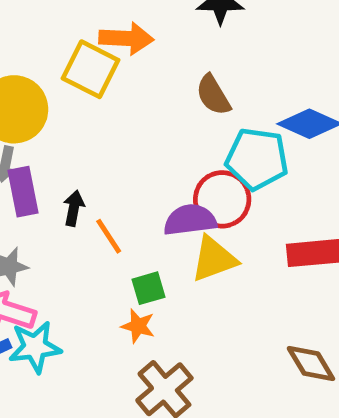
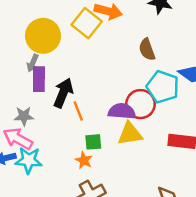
black arrow: (74, 208) -> (63, 93), size x1.6

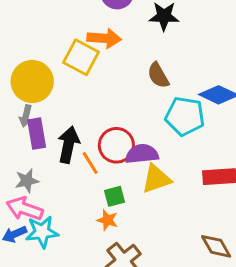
red circle: (141, 104) -> (116, 145), moved

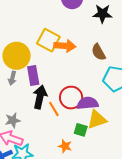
orange arrow: (104, 38) -> (65, 46), moved
purple rectangle: (37, 134) -> (33, 75), moved
green square: (115, 196) -> (81, 130), moved, turned 32

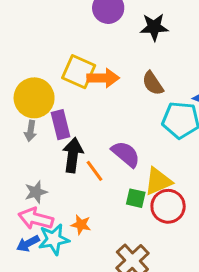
red circle: (71, 98) -> (168, 206), moved
purple semicircle: (88, 103) -> (126, 154), moved, turned 50
orange star: (65, 146) -> (81, 225), moved

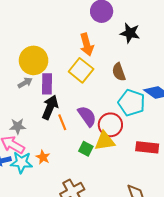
yellow square: (79, 72) -> (81, 70), moved
orange arrow: (103, 78) -> (87, 45), moved, turned 60
gray arrow: (31, 131) -> (25, 83), turned -144
red circle: (168, 206) -> (110, 125), moved

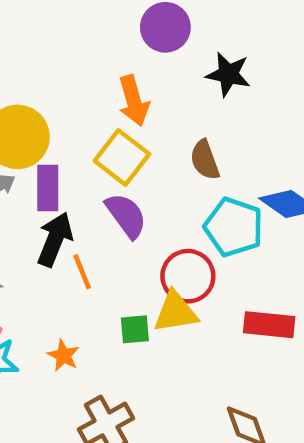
purple semicircle: (87, 116) -> (126, 215), moved
green square: (86, 149) -> (135, 329), turned -32
orange star: (43, 157) -> (63, 356), moved

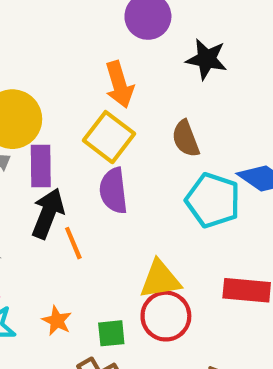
purple semicircle: (126, 215) -> (114, 191), turned -150
red circle: (188, 276) -> (166, 316), moved
green square: (135, 329) -> (111, 333), moved

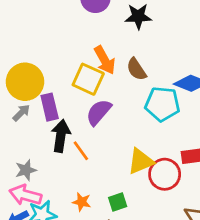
orange arrow: (119, 85) -> (105, 60), moved
purple semicircle: (114, 191) -> (99, 112), turned 60
red circle: (166, 316) -> (165, 174), moved

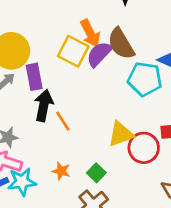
brown semicircle: (136, 69) -> (121, 44), size x1.4
purple semicircle: (99, 112) -> (99, 54), moved
green square: (118, 202) -> (96, 173), turned -30

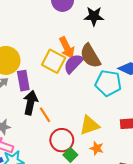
red circle: (144, 148) -> (62, 140), moved
orange star: (61, 171) -> (97, 148), moved

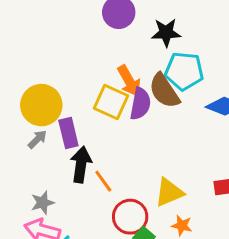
purple semicircle: (73, 64) -> (140, 104), turned 150
cyan pentagon: (108, 83) -> (184, 71), moved

